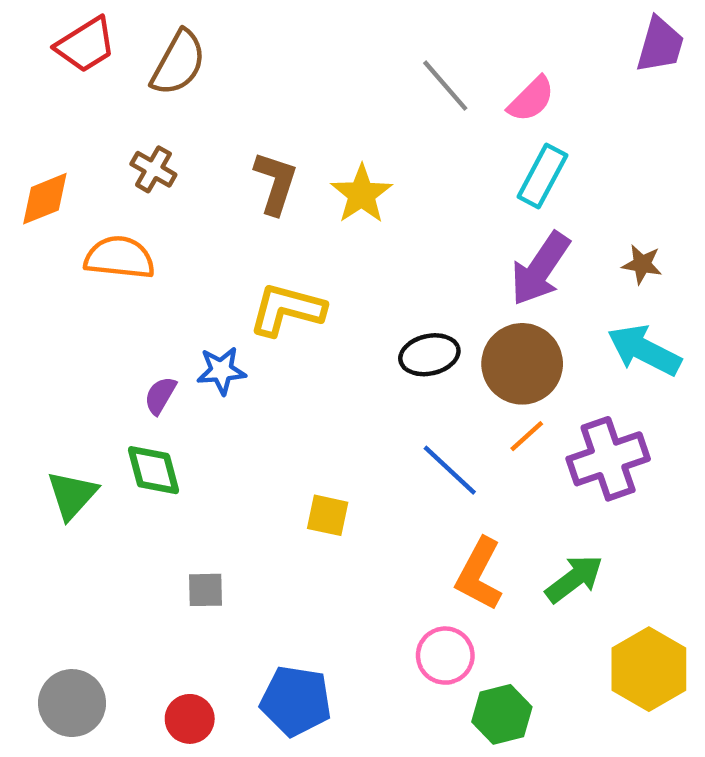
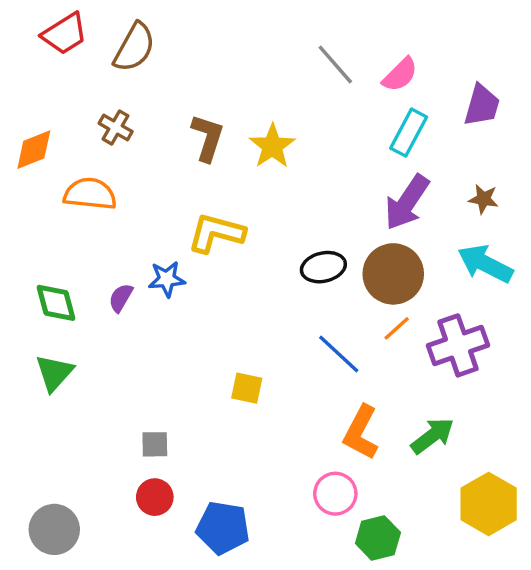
purple trapezoid: (660, 45) -> (482, 105), moved
green diamond: (153, 470) -> (56, 303), moved
red circle: (190, 719) -> (155, 497), moved

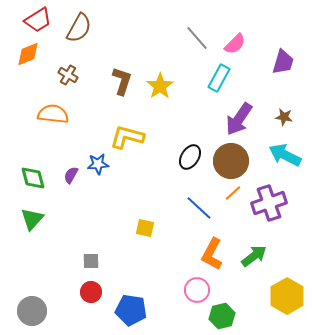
cyan rectangle: (409, 133) -> (219, 78), moved
orange diamond: (34, 150) -> (28, 54), moved
black ellipse: (323, 267) -> (190, 157), turned -45

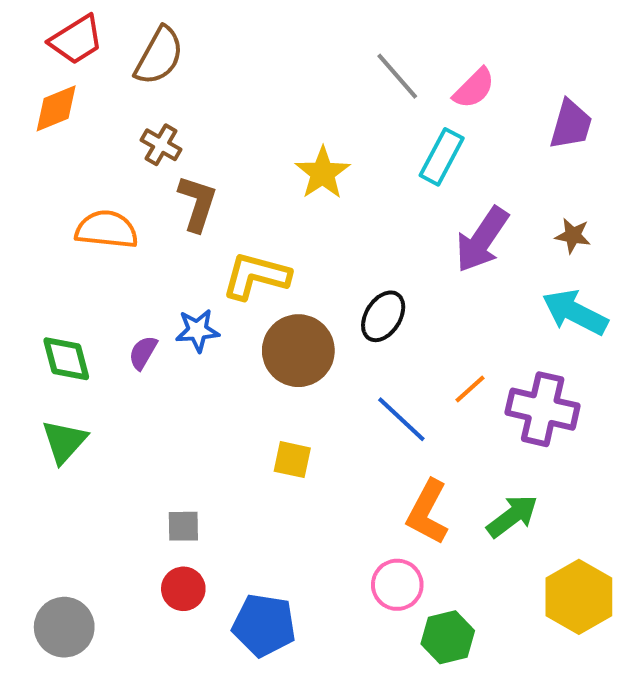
brown cross: (68, 75) -> (161, 145), moved
brown L-shape: (122, 81) -> (197, 203), moved
brown circle: (231, 161) -> (298, 351), moved
purple cross: (269, 203) -> (543, 409), turned 32

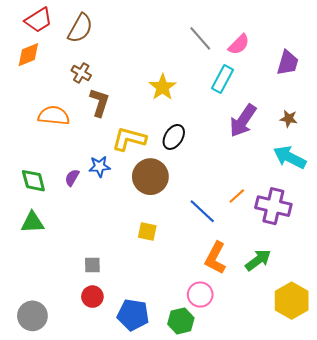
black ellipse: (383, 316) -> (174, 137), moved
green triangle: (64, 441) -> (32, 222), turned 45
green hexagon: (448, 637) -> (181, 321), moved

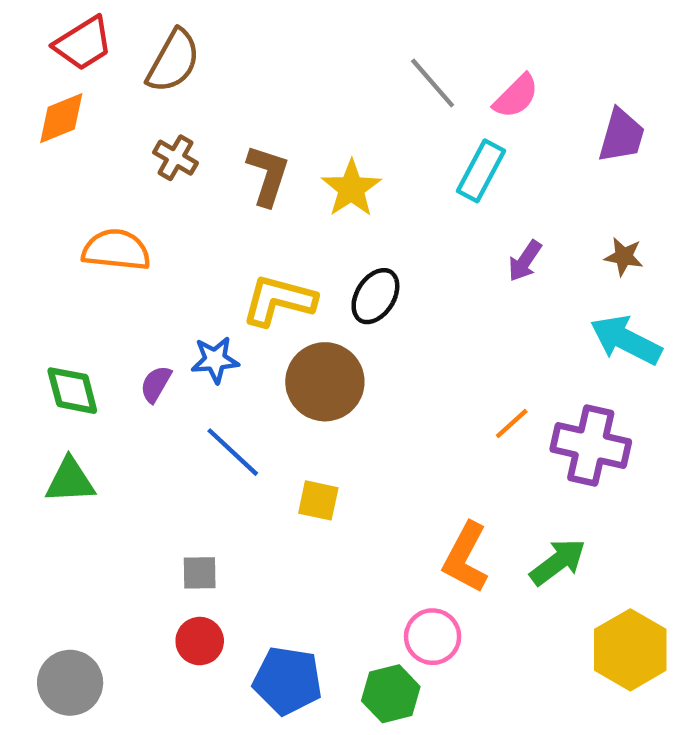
brown L-shape: (100, 102) -> (268, 175), moved
purple arrow: (243, 121) -> (525, 261), size x0.6
blue line: (202, 211) -> (233, 452), moved

